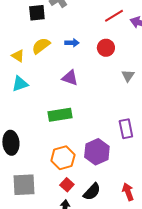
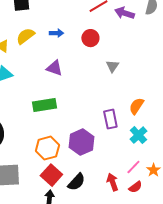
red square: (67, 185) -> (51, 175), size x1.5

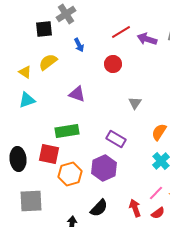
blue arrow: (56, 33) -> (79, 45), moved, turned 64
gray triangle: (112, 66) -> (135, 103), moved
purple rectangle: (110, 119) -> (116, 139), moved, turned -48
red square: (51, 175) -> (49, 154), moved, turned -30

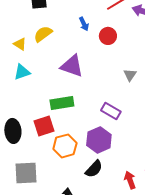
blue arrow: (79, 45) -> (84, 24), moved
purple triangle: (77, 94) -> (72, 66), size x1.4
red square: (49, 154) -> (44, 126), turned -30
black semicircle: (99, 208) -> (94, 169), moved

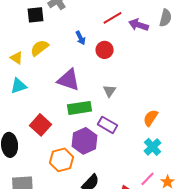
gray triangle: (130, 75) -> (110, 91), moved
green rectangle: (62, 103) -> (80, 108), moved
red square: (44, 126) -> (41, 125), moved, turned -30
purple hexagon: (99, 140) -> (85, 141), moved

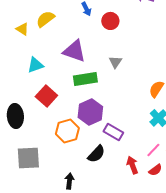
cyan triangle: (19, 86) -> (35, 65), moved
purple rectangle: (108, 125) -> (113, 132), moved

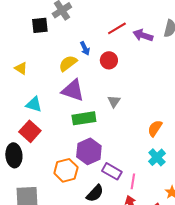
yellow semicircle: (45, 19) -> (68, 63), moved
cyan triangle: (35, 65) -> (34, 104), turned 36
red square: (46, 96) -> (30, 131), moved
pink line: (153, 150) -> (133, 181), moved, turned -35

